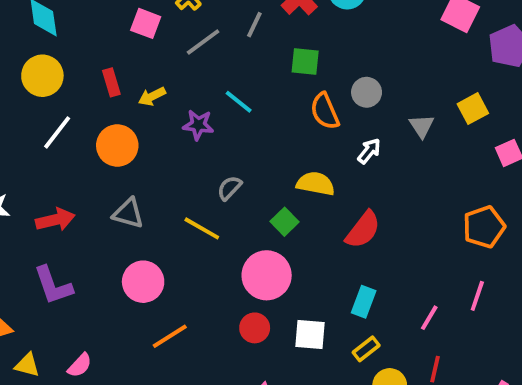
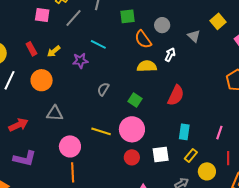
yellow semicircle: (316, 184) -> (147, 66), moved
yellow line: (202, 228) -> (101, 131), moved
purple L-shape: (53, 285) -> (25, 159), turned -45
orange line: (170, 336) -> (73, 172), moved, turned -48

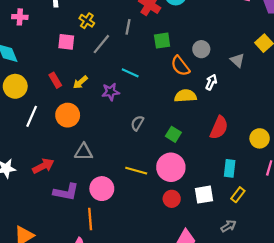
purple L-shape: (25, 159) -> (66, 192), moved
yellow circle: (207, 171) -> (260, 138), moved
orange line: (73, 172) -> (90, 219), moved

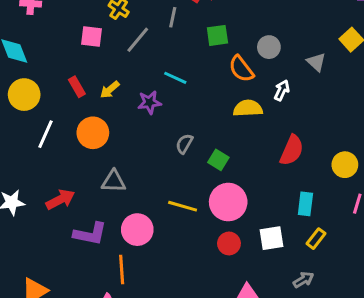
green square: (173, 134) -> (218, 160), moved

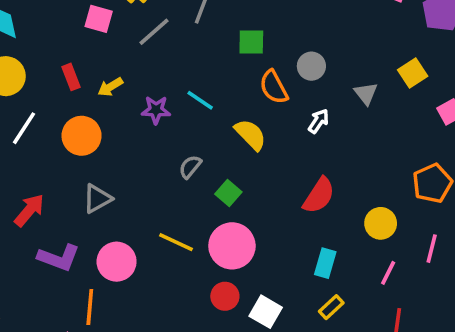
cyan line: (175, 78) -> (200, 100), moved
yellow semicircle: (248, 108) -> (250, 135), moved, turned 40
gray triangle: (114, 181) -> (97, 199), turned -40
red arrow: (60, 199) -> (29, 210), turned -32
white square: (271, 238) -> (266, 312), moved, turned 30

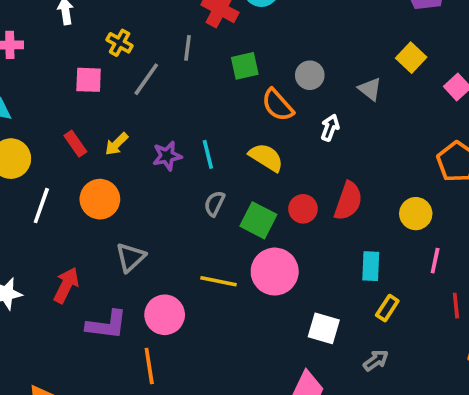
cyan line: (200, 100) -> (208, 154), moved, turned 56
green square: (228, 193) -> (258, 220), size x1.4
red circle: (225, 296) -> (303, 209), moved

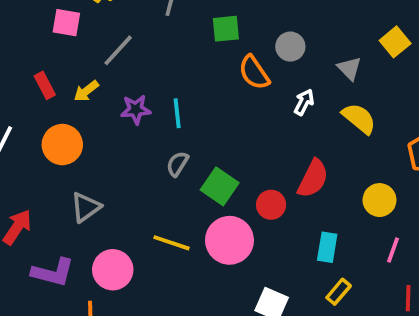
gray line: (146, 79) -> (118, 50), moved
yellow semicircle: (266, 157) -> (359, 118), moved
red circle: (303, 209) -> (271, 205), moved

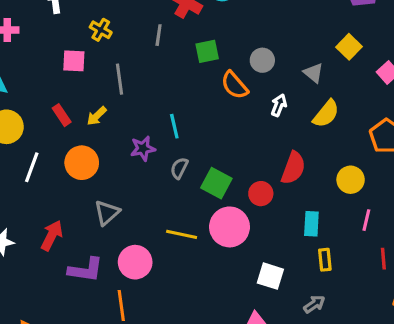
gray line: (118, 50) -> (119, 79), turned -44
purple star: (136, 109) -> (143, 148), moved
yellow semicircle: (359, 118) -> (326, 114), turned 96
yellow rectangle: (339, 292) -> (325, 260), turned -40

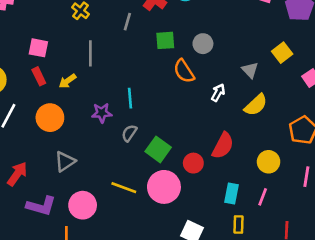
gray circle: (262, 60) -> (203, 44), moved
pink square: (74, 61) -> (38, 48), moved
pink line: (366, 220) -> (263, 197), moved

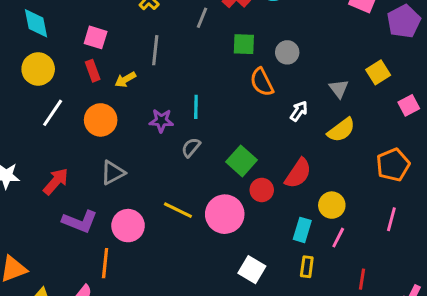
green square: (158, 149) -> (241, 161), moved
yellow circle: (269, 162) -> (332, 205), moved

